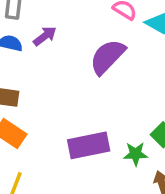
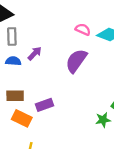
purple rectangle: (89, 145) -> (45, 105), moved, size x0.7

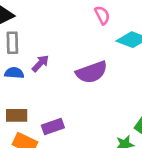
pink semicircle: (83, 29) -> (102, 15), moved, turned 40
purple semicircle: (76, 61) -> (92, 72), turned -145

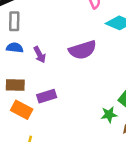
purple arrow: (40, 63) -> (40, 55), moved, turned 105

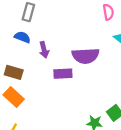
purple rectangle: (47, 96) -> (63, 74), moved

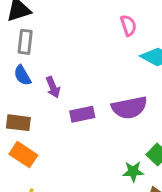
blue semicircle: (22, 37) -> (22, 75), turned -133
purple semicircle: (85, 56) -> (129, 108), moved

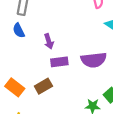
purple arrow: (53, 87) -> (49, 41), moved
brown rectangle: (18, 123) -> (43, 86), moved, turned -42

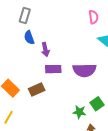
blue semicircle: (19, 30) -> (29, 38), moved

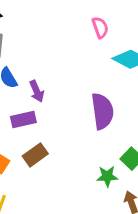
purple rectangle: (53, 69) -> (23, 119), moved
purple semicircle: (84, 70) -> (102, 111), turned -85

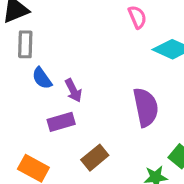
brown rectangle: (35, 155) -> (95, 158), moved

